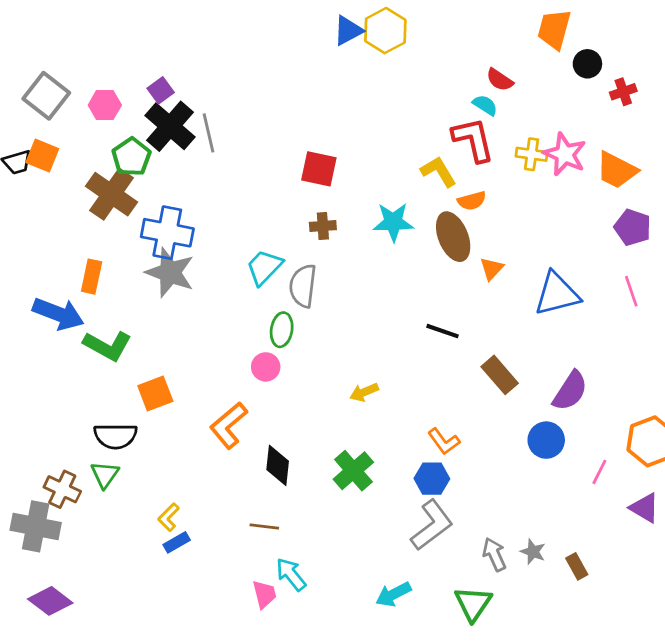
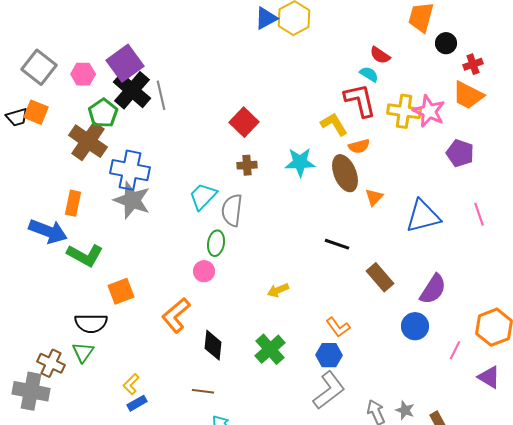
purple square: (161, 90) -> (125, 63), size x1.8
yellow cross: (532, 154) -> (404, 111), size x1.4
red square: (319, 169) -> (244, 122), turned 32
orange trapezoid: (617, 170) -> (468, 95), moved
purple pentagon: (633, 227) -> (460, 153), moved

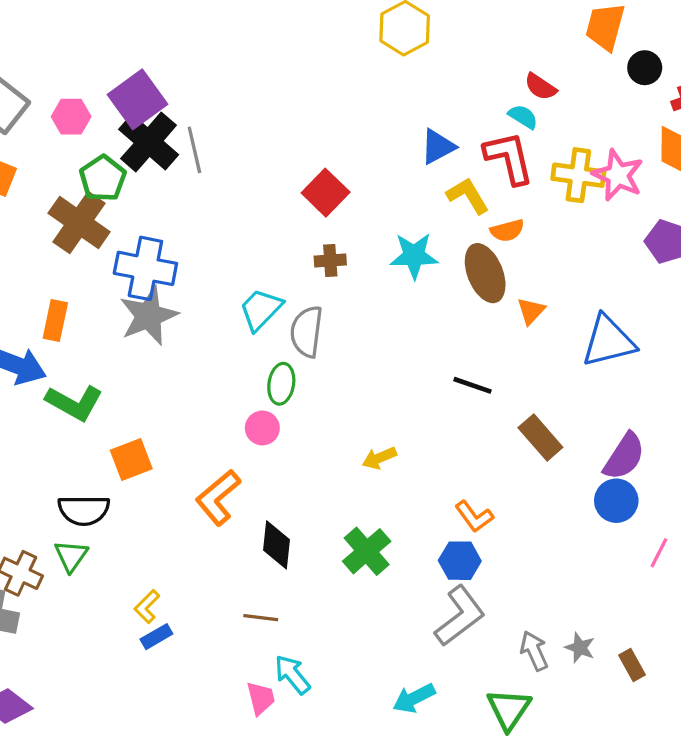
blue triangle: (266, 18) -> (438, 147), moved
gray star: (132, 200) -> (149, 316), turned 30
blue circle: (415, 326) -> (616, 501), moved

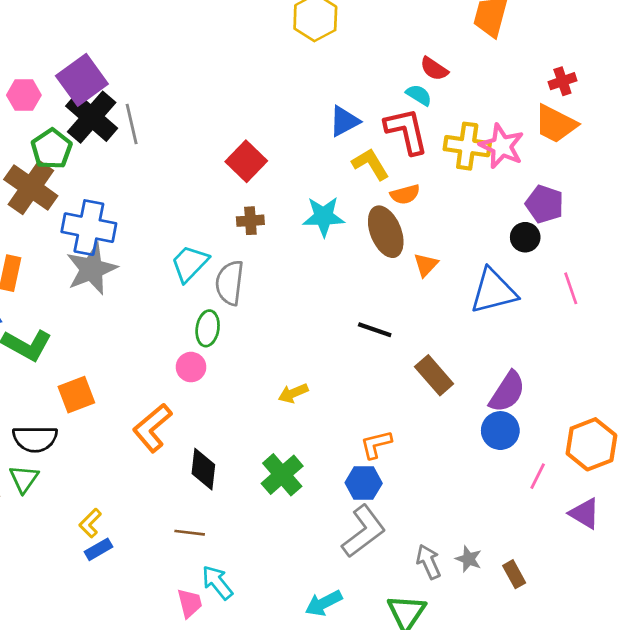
black circle: (645, 68) -> (525, 237), moved
orange L-shape: (474, 516) -> (376, 444), turned 112

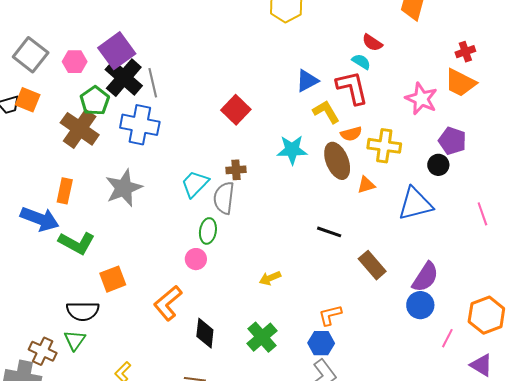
yellow cross: (467, 146) -> (384, 146), moved
brown cross: (250, 221) -> (236, 170), moved
blue cross: (89, 228) -> (140, 125), moved
orange triangle: (426, 265) -> (366, 185), turned 30
pink line: (571, 288) -> (482, 214), moved

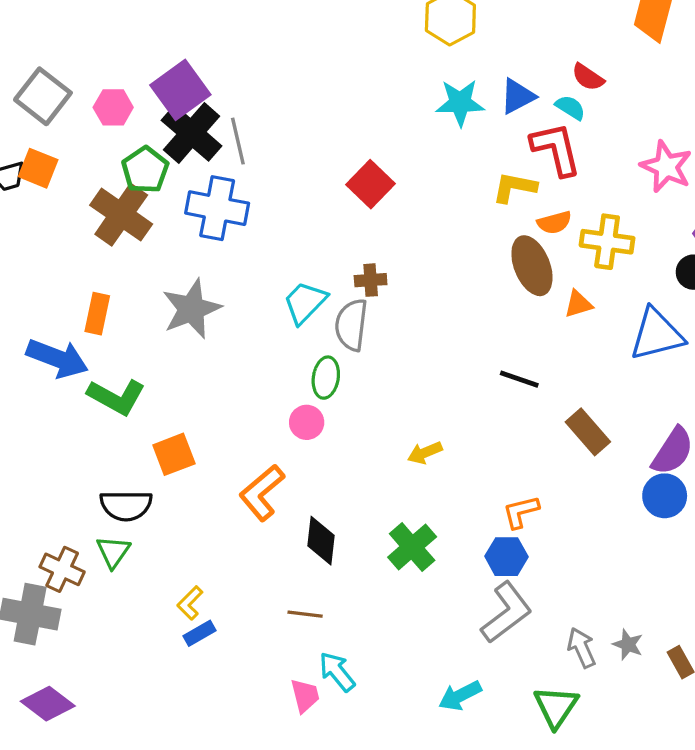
blue triangle: (307, 81) -> (518, 96), moved
yellow L-shape: (326, 112) -> (514, 187), turned -48
cyan star: (292, 150) -> (460, 103), moved

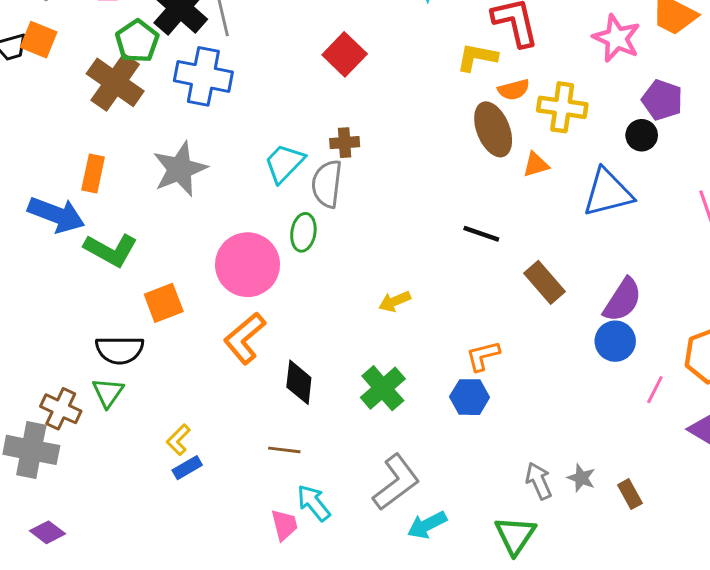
pink circle: (307, 422) -> (248, 265), moved, size x2.0
gray L-shape: (506, 613) -> (396, 482), moved
purple diamond: (48, 704) -> (47, 532), size x0.7

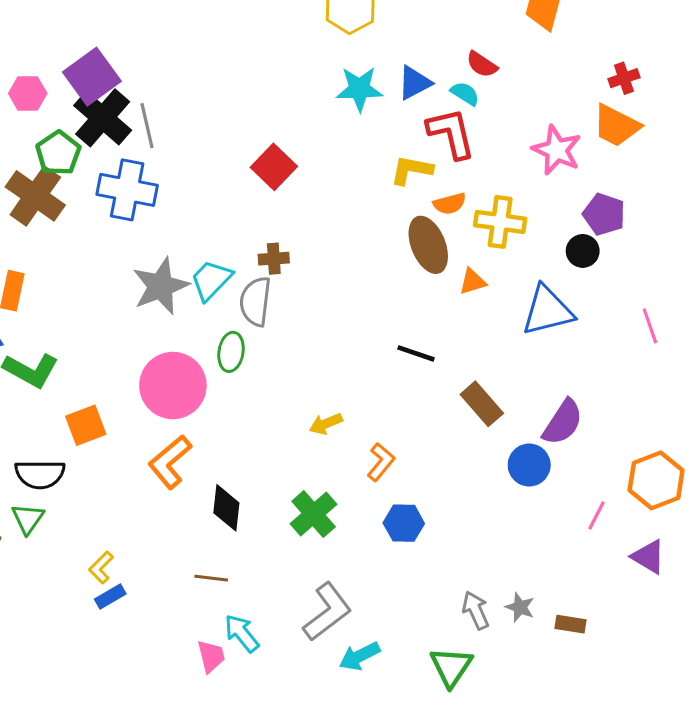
gray star: (180, 169) -> (161, 286), moved
blue circle: (615, 341) -> (529, 465), moved
orange L-shape: (483, 356) -> (381, 462), moved, turned 144
brown rectangle: (630, 494) -> (570, 624), turned -52

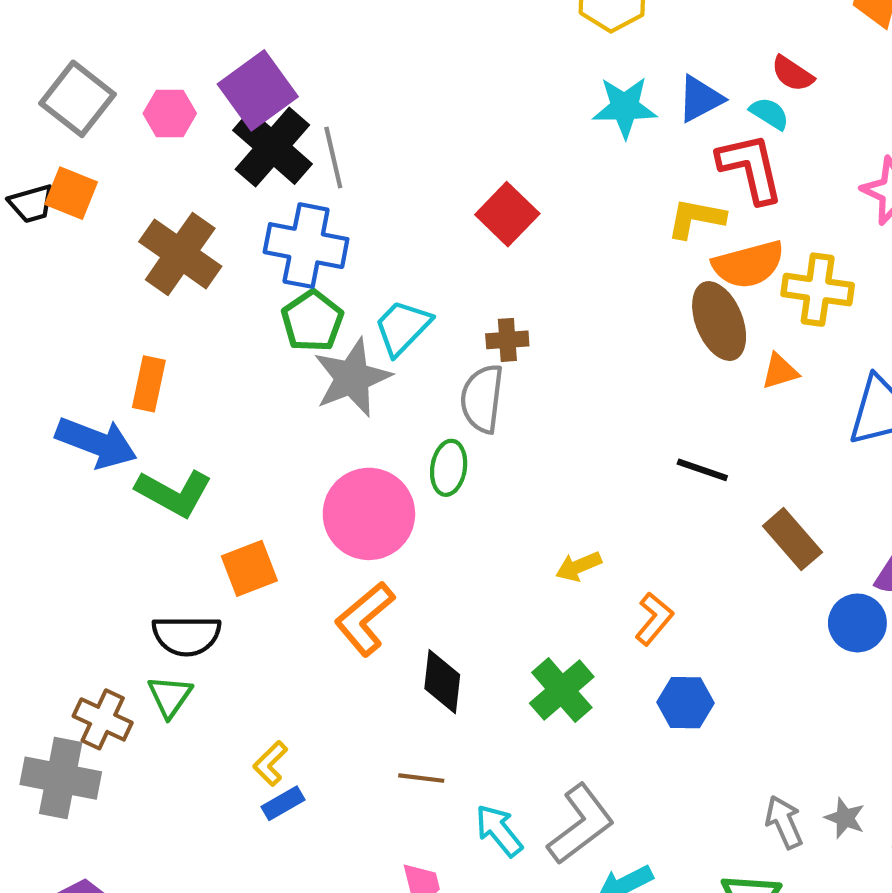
green pentagon: (58, 153) -> (312, 321), moved
orange semicircle: (450, 204) -> (748, 264), size x1.6
cyan trapezoid: (211, 280) -> (402, 327), moved
cyan arrow: (242, 633) -> (499, 831), moved

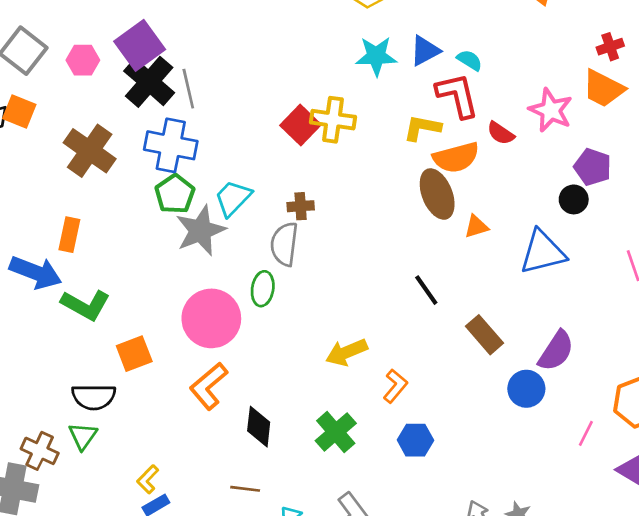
red semicircle: (792, 74) -> (501, 133), moved
yellow cross: (818, 290) -> (333, 120), moved
black line: (702, 470) -> (426, 290), turned 36
yellow arrow: (579, 566) -> (347, 352), size x1.4

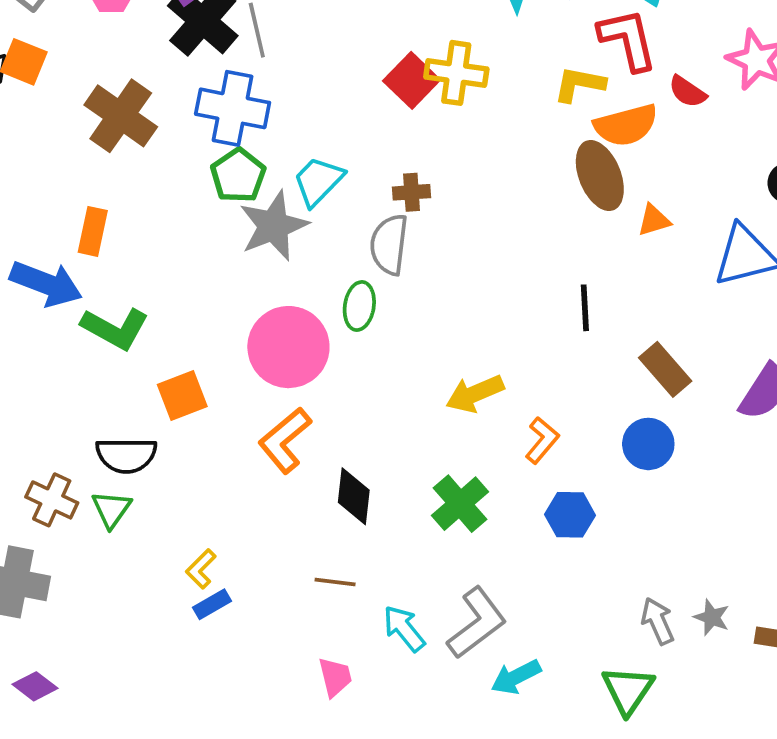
black line: (426, 290) -> (585, 308), turned 32
blue circle: (526, 389) -> (648, 444), moved
brown cross: (40, 451) -> (52, 500), moved

